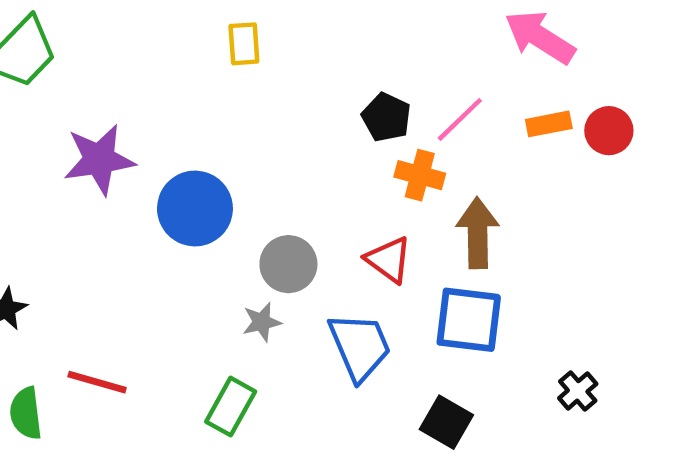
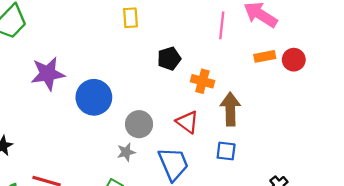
yellow rectangle: (244, 44) -> (130, 18), moved
black pentagon: (386, 117) -> (169, 59), moved, turned 30
pink line: (460, 119) -> (222, 25), moved, turned -40
blue square: (469, 320) -> (226, 151), size x0.6

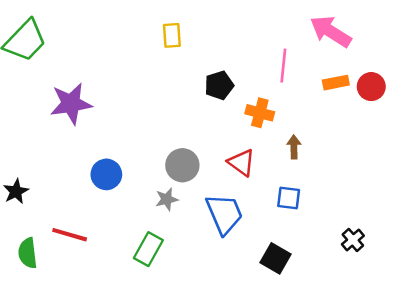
pink line: (222, 25) -> (283, 66), moved
blue circle: (94, 97) -> (106, 174), moved, size x0.7
brown arrow: (230, 109) -> (294, 147), size x0.6

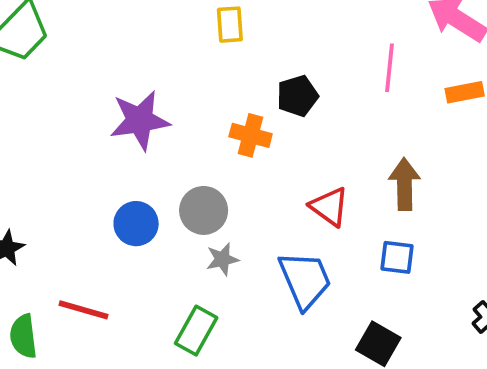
purple star: (71, 104) -> (140, 120), moved
orange cross: (260, 113) -> (251, 135), moved
brown arrow: (294, 147) -> (404, 184), size x1.5
gray circle: (182, 165) -> (204, 210), moved

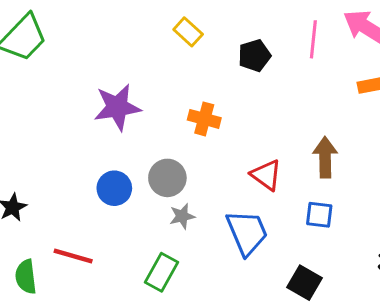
yellow rectangle: (230, 25) -> (188, 32), turned -44
pink line: (389, 68) -> (313, 39), moved
black pentagon: (297, 96) -> (254, 56), moved

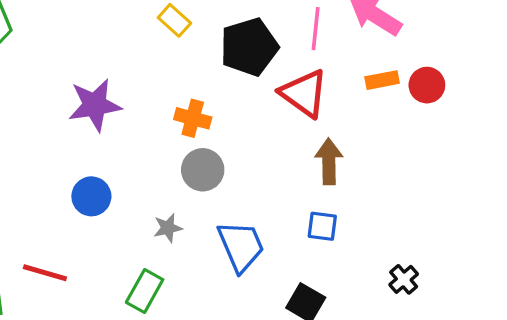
black pentagon: (254, 56) -> (249, 47), size x1.6
red triangle: (266, 175) -> (304, 93), moved, size x1.4
gray circle: (167, 178) -> (203, 170), moved

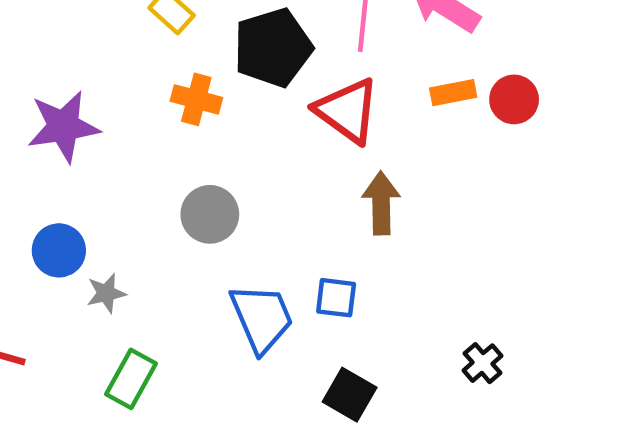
orange cross: (193, 118) -> (196, 99), moved
blue square: (322, 226) -> (336, 298), moved
gray star: (168, 228) -> (106, 293), moved

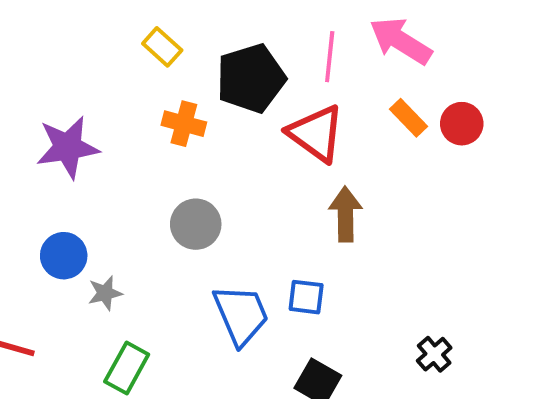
orange rectangle: (453, 93) -> (409, 118), turned 57

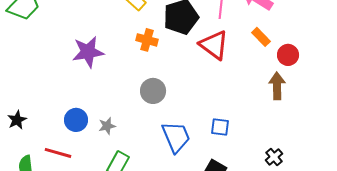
red circle: (462, 124) -> (288, 55), moved
brown arrow: (345, 214) -> (277, 86), moved
blue circle: (64, 256) -> (76, 120), moved
blue square: (306, 297) -> (220, 127), moved

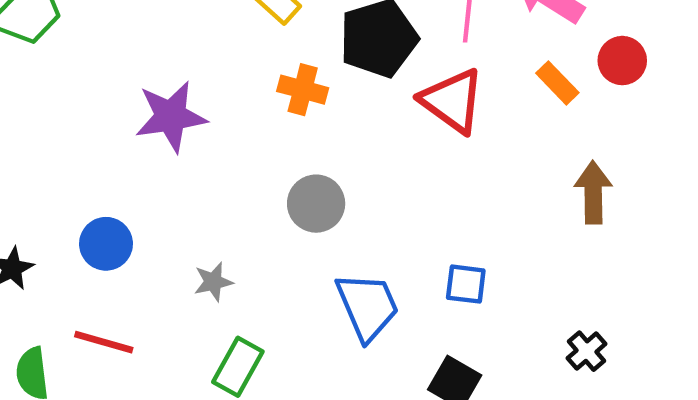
red circle: (288, 55) -> (622, 61), moved
blue circle: (76, 120) -> (106, 244), moved

